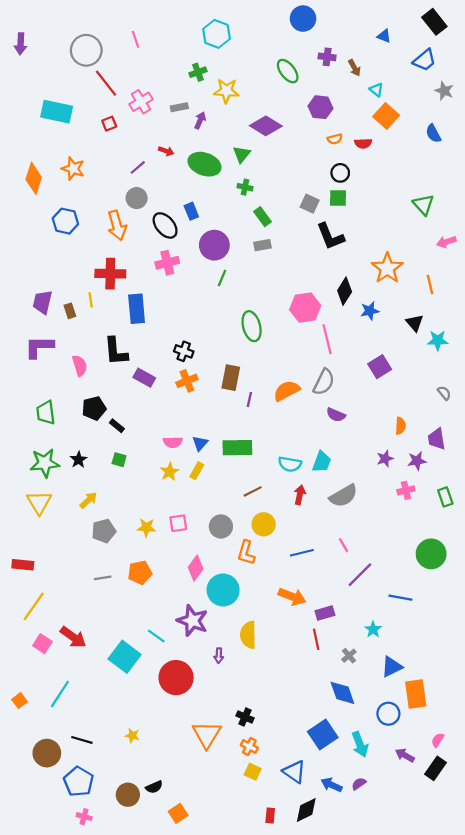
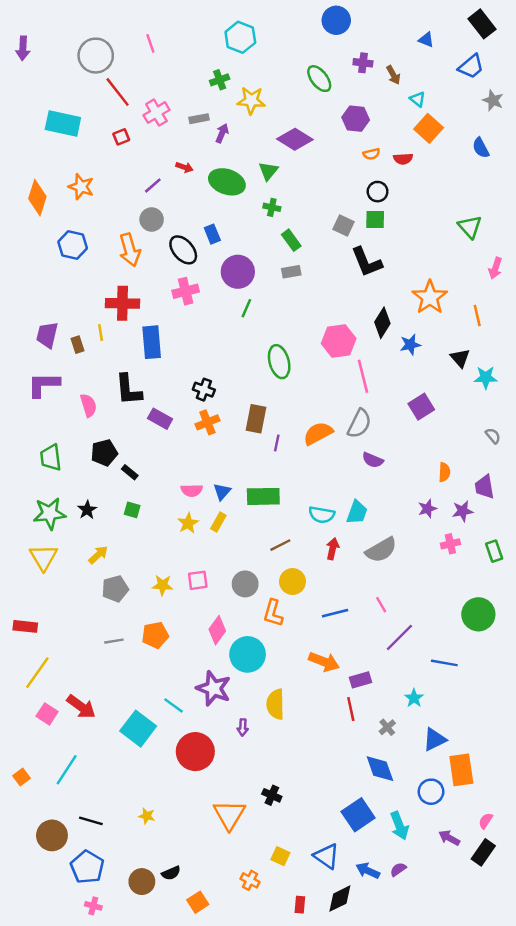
pink arrow: (446, 242) -> (495, 268), turned -54
orange cross: (249, 747) -> (250, 880), moved

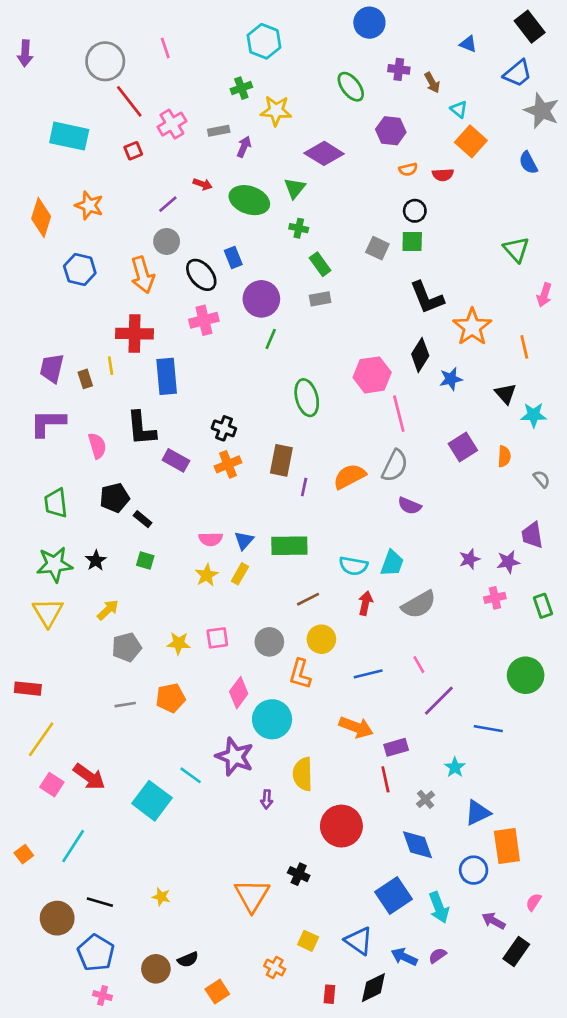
gray star: (493, 100) -> (542, 111), size x1.5
black L-shape: (367, 262) -> (427, 298), moved
orange semicircle: (444, 472) -> (504, 456), moved
red circle: (195, 752) -> (341, 826), moved
black rectangle: (483, 852) -> (516, 951), moved

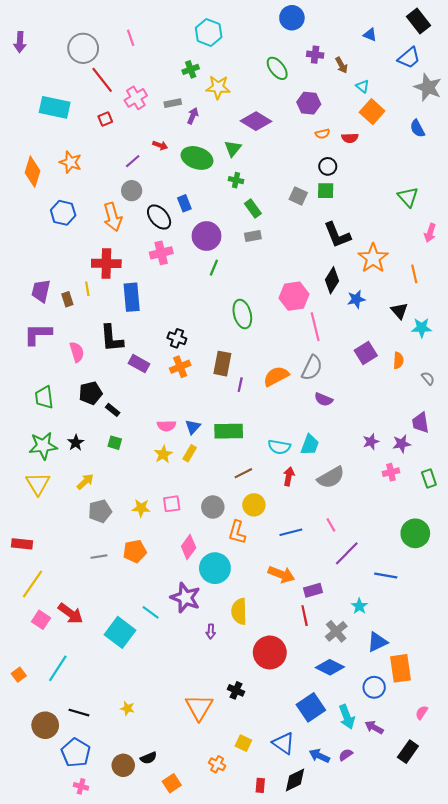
gray cross: (426, 799) -> (336, 631), size x1.5
blue diamond: (417, 845) -> (330, 667), turned -44
purple arrow: (494, 921) -> (374, 727), moved

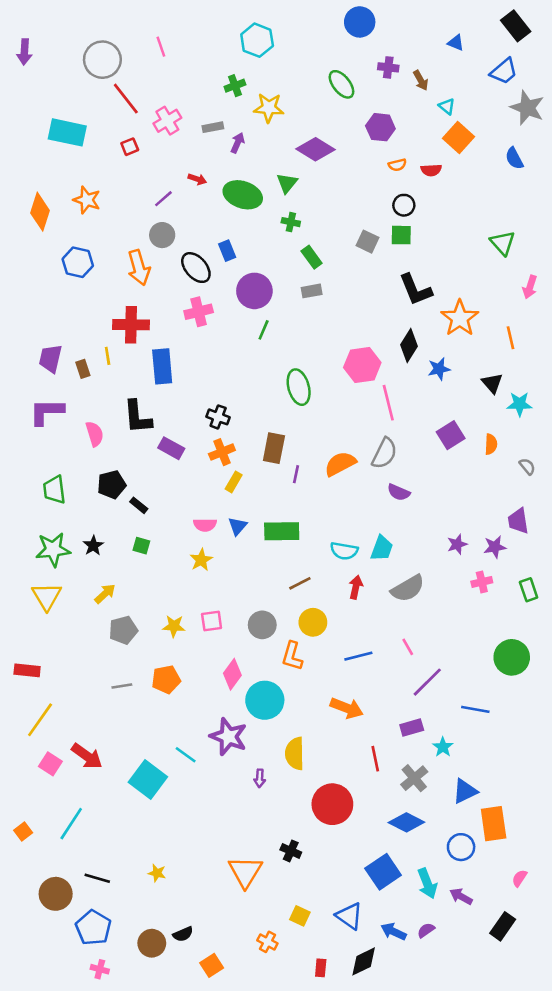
yellow rectangle: (190, 453) -> (234, 482), moved
purple rectangle: (313, 590) -> (412, 728), moved

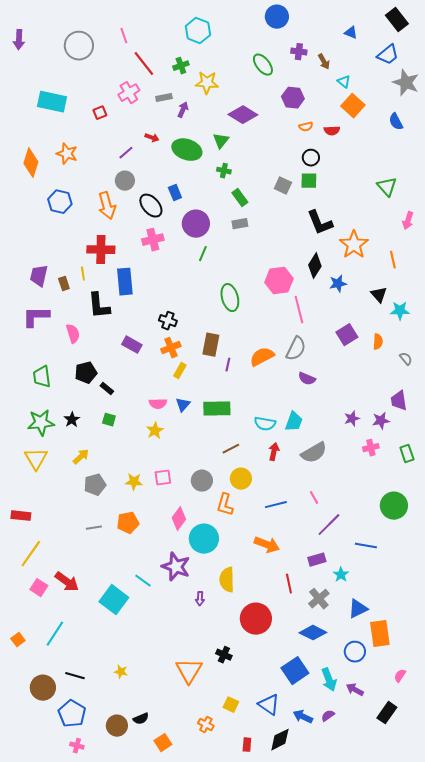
red line: (126, 99) -> (144, 64), moved
black L-shape: (137, 417) -> (99, 306), moved

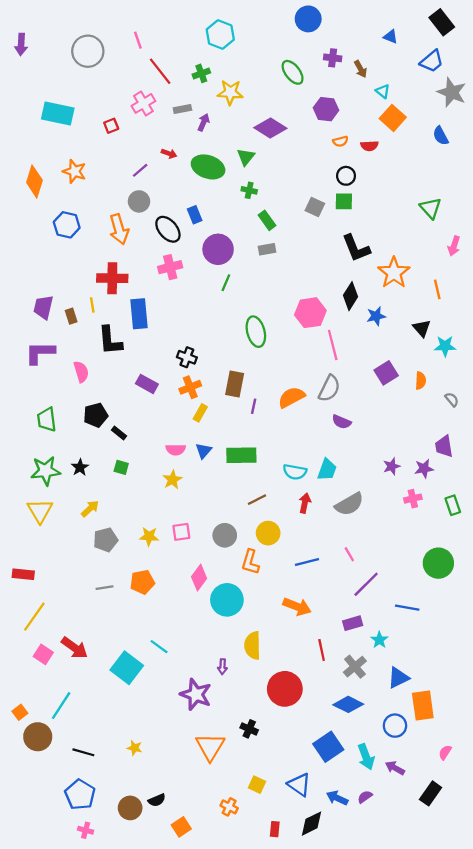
purple star: (176, 567) -> (196, 694), moved
brown circle: (43, 688) -> (38, 737), moved

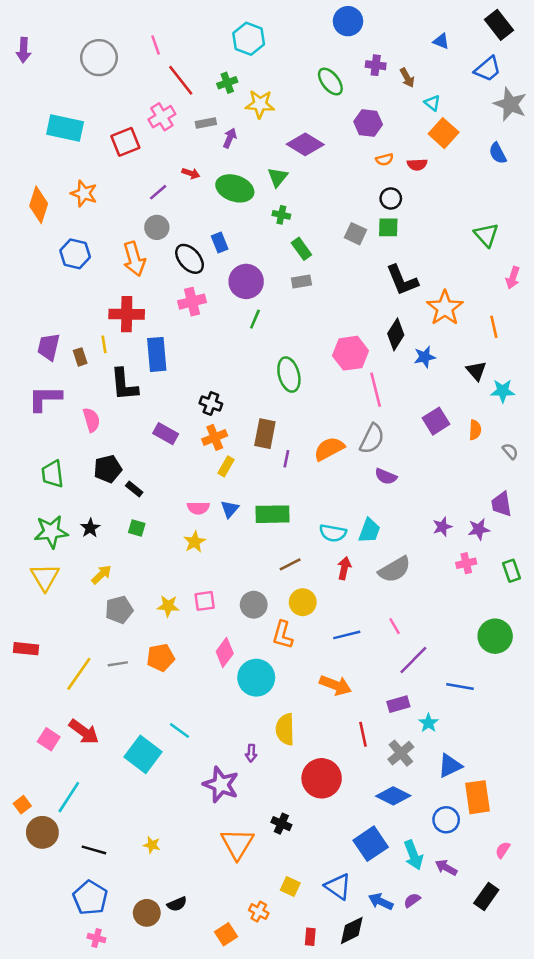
red square: (111, 126) -> (125, 142), size x1.6
yellow line: (34, 617) -> (79, 674), moved
orange square: (181, 827) -> (226, 934), moved

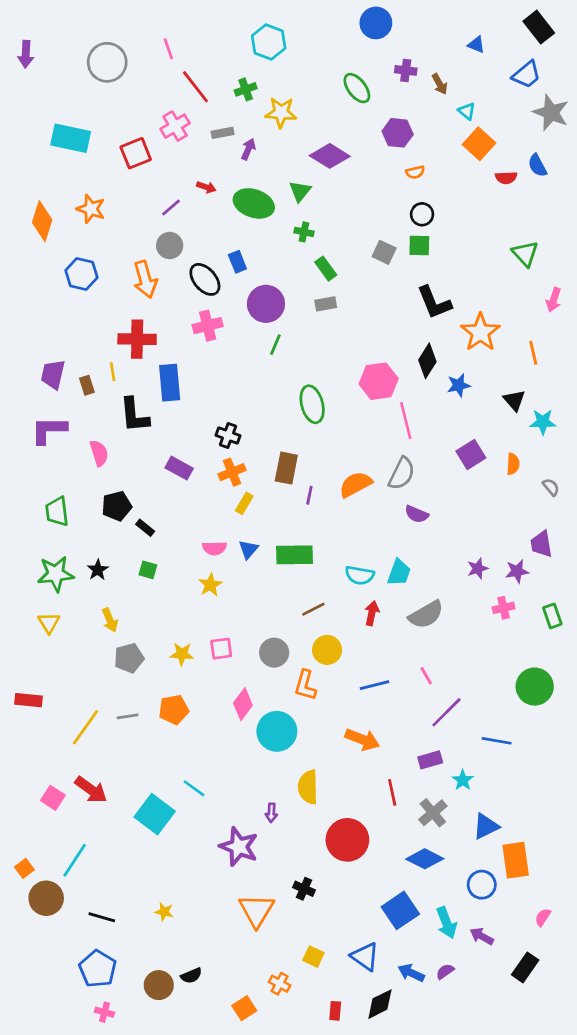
red semicircle: (417, 165) -> (506, 178), moved
yellow arrow: (101, 575) -> (110, 620), turned 110
yellow triangle: (45, 577) -> (49, 623), size x0.7

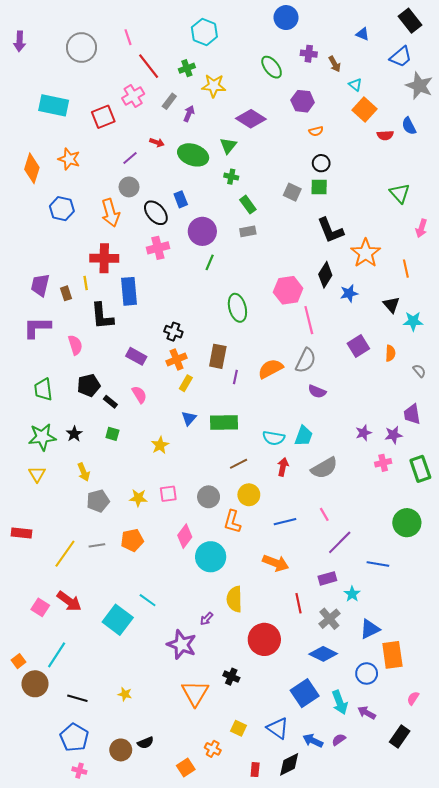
gray rectangle: (223, 133) -> (169, 101), turned -42
pink semicircle: (214, 548) -> (139, 395), moved, turned -120
green rectangle: (552, 616) -> (420, 469), size x1.4
purple arrow: (271, 813) -> (206, 619), turned 40

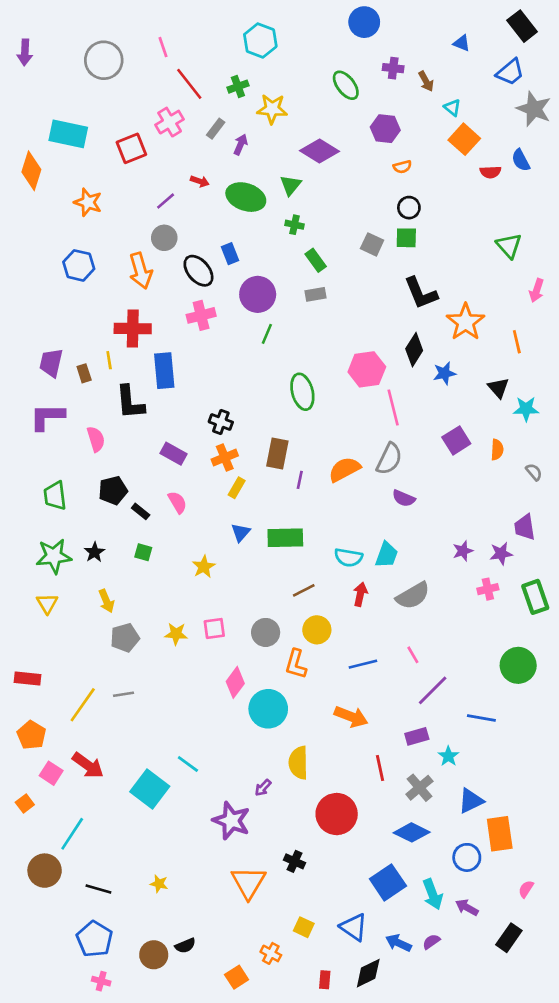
orange diamond: (32, 168) -> (31, 171), moved
orange pentagon: (132, 540) -> (31, 735), moved, turned -30
orange square: (18, 661) -> (25, 803), moved

